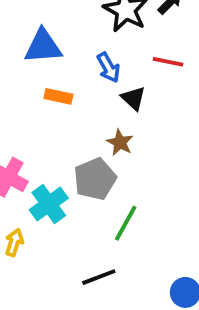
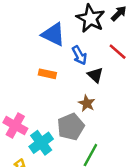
blue triangle: (43, 46) -> (53, 34), moved, turned 30
red line: (168, 62) -> (118, 52), turned 30

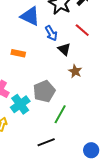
orange rectangle: (47, 74) -> (18, 53), moved
brown star: (87, 103) -> (75, 71), moved

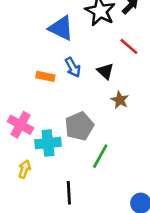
blue arrow: (51, 33) -> (73, 67), moved
cyan cross: (20, 104) -> (48, 143), turned 30
black line: (46, 142) -> (69, 193), moved, turned -72

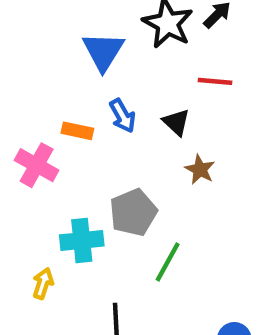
blue triangle: (61, 28) -> (103, 51), turned 36
red line: (129, 46) -> (215, 81), turned -36
pink cross: (21, 125) -> (37, 165), moved

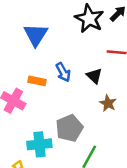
blue triangle: (103, 51) -> (36, 35), moved

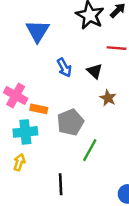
orange rectangle: (37, 81) -> (39, 109), moved
cyan cross: (39, 144) -> (25, 132), moved

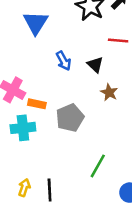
green line: (90, 150) -> (98, 166), moved
yellow arrow: (19, 162) -> (24, 188), moved
black line: (61, 184) -> (50, 190), moved

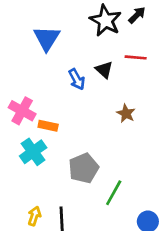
black triangle: (95, 65) -> (104, 70), moved
gray pentagon: (70, 118) -> (84, 168), moved
cyan cross: (23, 128) -> (33, 152), turned -30

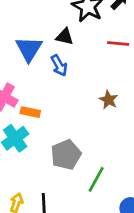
blue triangle: (47, 38) -> (29, 49), moved
black triangle: (104, 70) -> (65, 37), moved, turned -30

